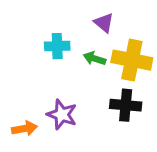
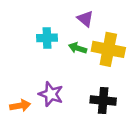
black cross: (126, 105) -> (103, 101), moved

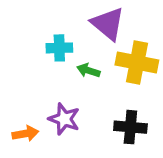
purple triangle: (85, 19) -> (108, 24), size x1.6
green arrow: (78, 48) -> (88, 71), moved

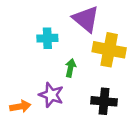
green arrow: (88, 71) -> (71, 68), moved, turned 84

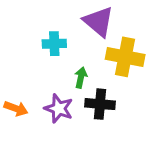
black cross: (104, 101) -> (100, 104), moved
orange arrow: (20, 106) -> (16, 108), moved, turned 30

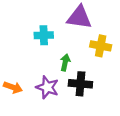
purple triangle: (99, 22) -> (79, 17), turned -32
yellow cross: (125, 57) -> (101, 46), size x0.7

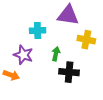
purple star: (47, 87) -> (23, 55), moved

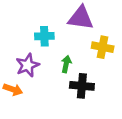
purple star: (23, 55) -> (27, 65), turned 30

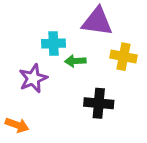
green arrow: (66, 64) -> (75, 61), moved, turned -105
orange arrow: (13, 89) -> (17, 125), moved

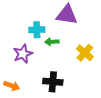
yellow cross: (123, 57) -> (85, 53), moved, turned 30
black cross: (99, 103) -> (53, 82), moved

